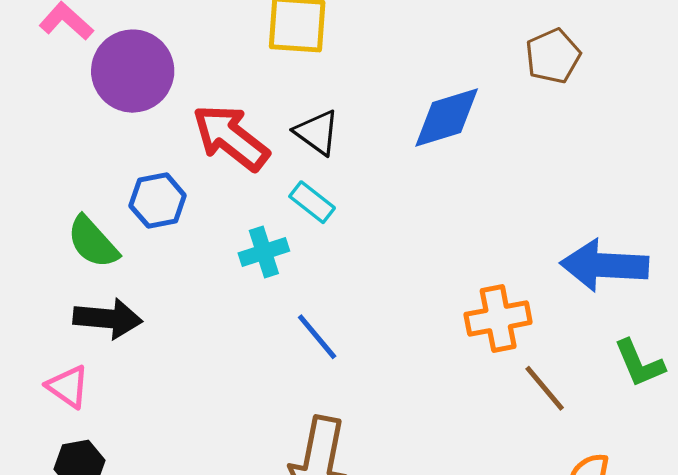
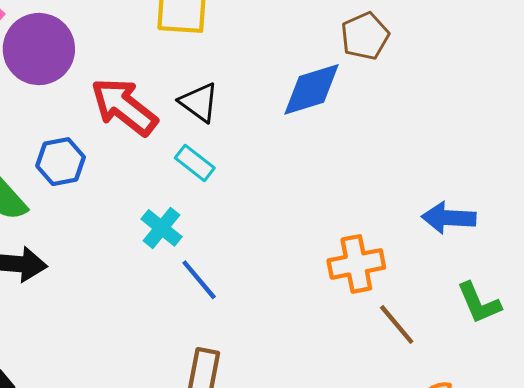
brown pentagon: (553, 56) -> (365, 36), moved
cyan cross: (264, 252) -> (162, 228), moved, turned -33
blue arrow: (604, 265) -> (449, 218), size x0.7

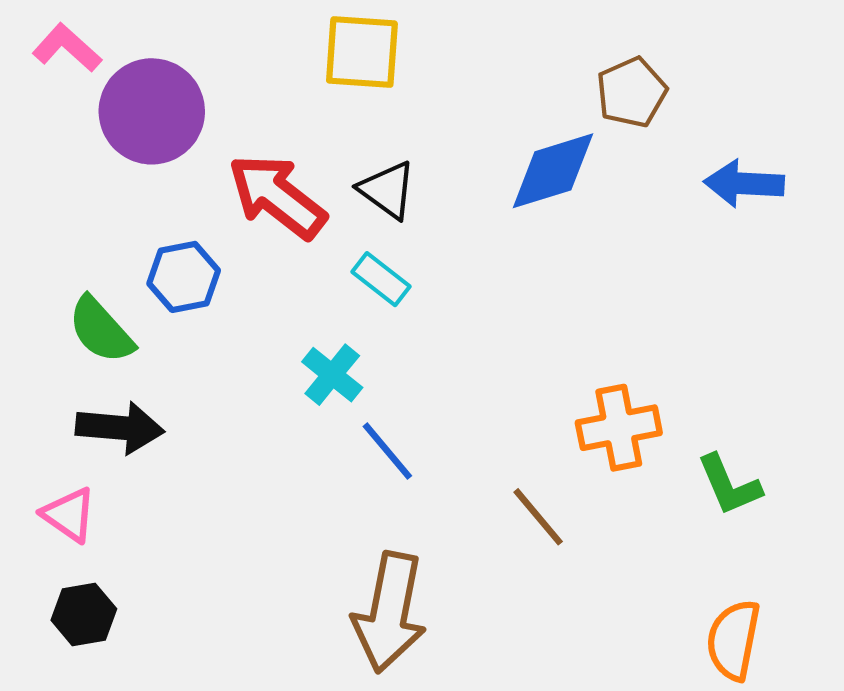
blue arrow: (449, 218) -> (744, 184), moved
green L-shape: (479, 303) -> (729, 485), moved
brown line: (397, 325) -> (538, 517), moved

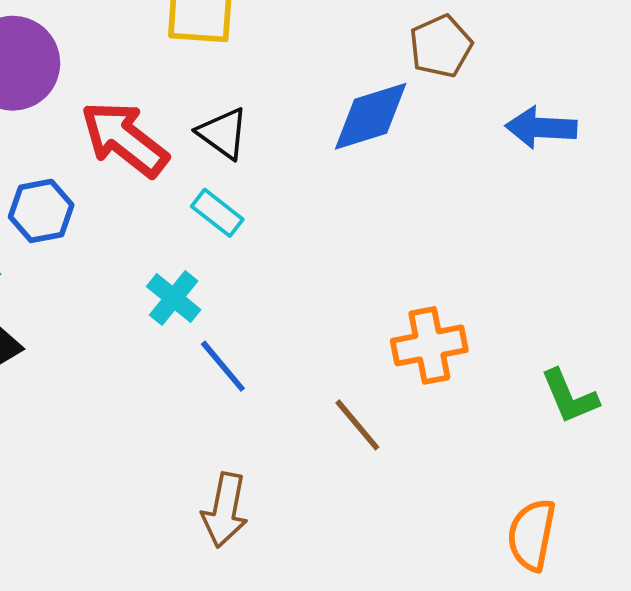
green L-shape: (729, 485) -> (569, 397), moved
brown arrow: (390, 612) -> (225, 510), size x0.7

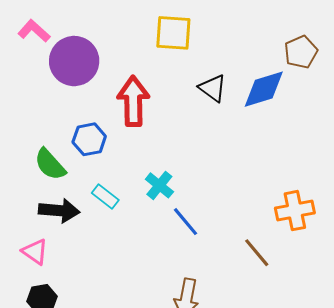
black triangle: (223, 133) -> (213, 88), moved
red arrow: (124, 139) -> (133, 101), turned 51
cyan rectangle: (217, 213) -> (105, 196), moved

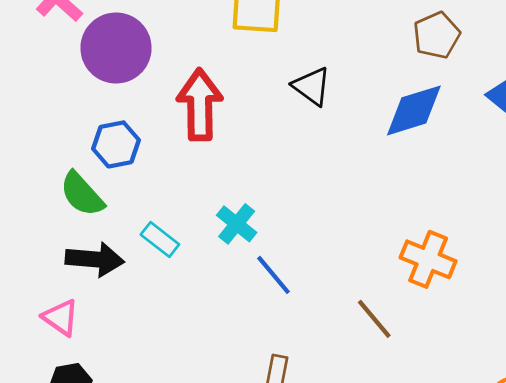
blue diamond: (264, 89) -> (414, 110), moved
blue hexagon: (89, 139) -> (116, 144), moved
orange cross: (295, 211) -> (428, 259), turned 33

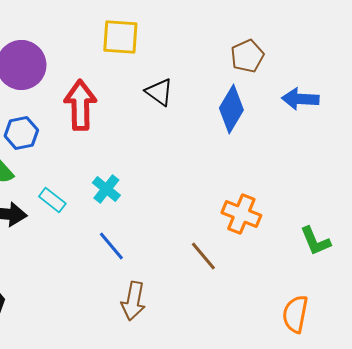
blue diamond: (414, 110) -> (231, 109), turned -42
blue line: (273, 275) -> (111, 246), moved

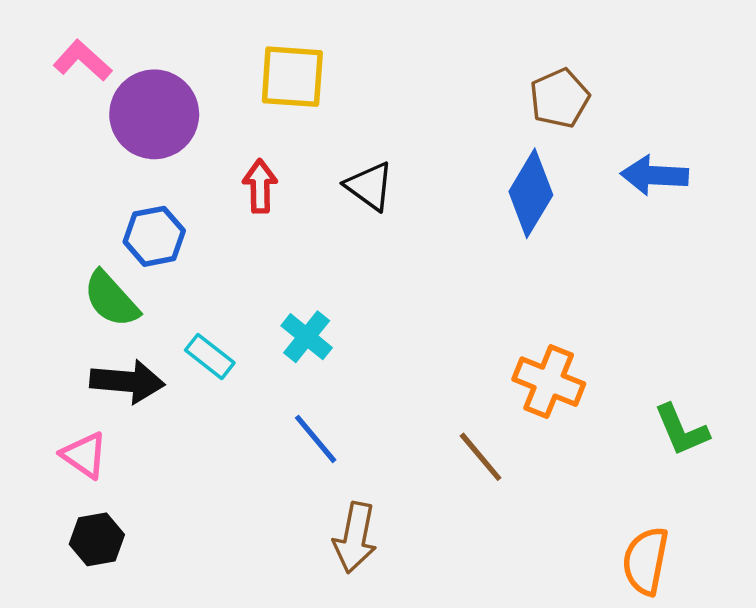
yellow square: (120, 37) -> (292, 77), moved
black triangle: (159, 92) -> (369, 186), moved
red arrow: (80, 105) -> (260, 186), size x0.6

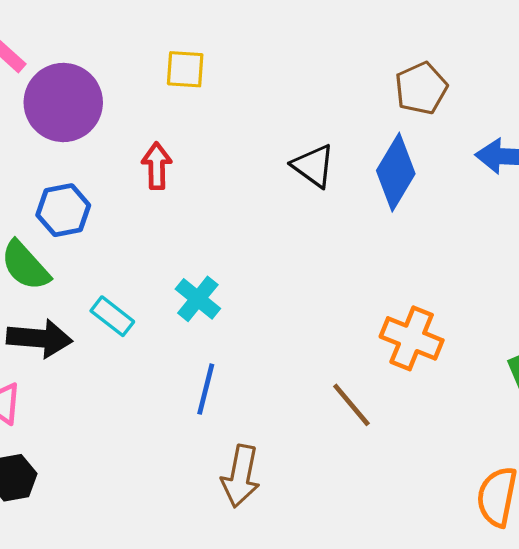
yellow square: (292, 77) -> (185, 69), size x0.7
black triangle: (369, 186) -> (313, 166), moved
blue line: (316, 439) -> (206, 389), turned 54

